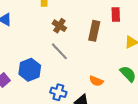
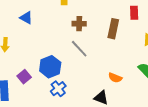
brown cross: (59, 26) -> (79, 24), turned -32
blue cross: (58, 92) -> (58, 89), moved, turned 35

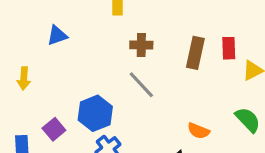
red rectangle: (134, 13) -> (229, 48), moved
blue triangle: (26, 18) -> (57, 35), turned -48

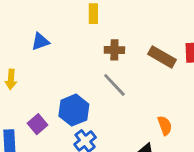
brown rectangle: (195, 53) -> (162, 57), turned -72
orange semicircle: (199, 131) -> (165, 126), turned -132

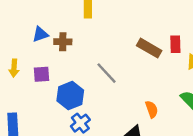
brown cross: (114, 50) -> (63, 42), moved
purple square: (38, 124) -> (42, 74), moved, turned 36

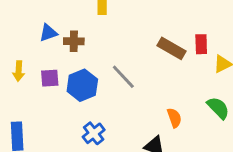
blue hexagon: (70, 96) -> (82, 85), moved

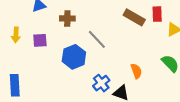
brown cross: (74, 41) -> (67, 18), moved
blue hexagon: (82, 85) -> (74, 57), moved
blue cross: (94, 133) -> (101, 83), moved

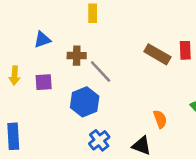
gray line: (97, 39) -> (101, 71), moved
blue cross: (101, 83) -> (99, 140), moved

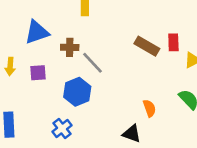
blue triangle: (42, 40) -> (37, 32), size x1.5
blue cross: (99, 140) -> (62, 128), moved

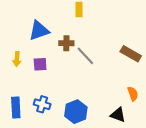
brown rectangle: (147, 46) -> (131, 54), moved
blue hexagon: (77, 92) -> (76, 112), moved
blue cross: (62, 128) -> (42, 104), moved, turned -35

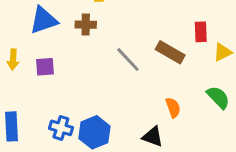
brown cross: (66, 43) -> (86, 25), moved
gray line: (85, 56) -> (128, 60), moved
blue cross: (42, 104) -> (61, 128), moved

